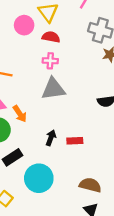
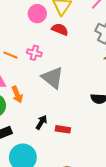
pink cross: (50, 61) -> (34, 53), moved
gray triangle: (53, 89) -> (53, 78), turned 35

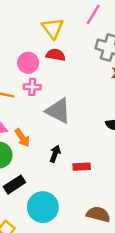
pink circle: (37, 14) -> (28, 63), moved
black arrow: (41, 122) -> (55, 154), moved

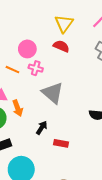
pink circle: (28, 63) -> (27, 49), moved

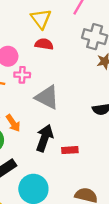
black arrow: (42, 128) -> (45, 138), size x1.6

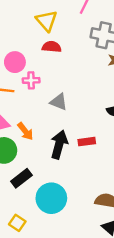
gray triangle: (47, 97) -> (59, 102), size x0.7
red rectangle: (70, 150) -> (87, 142), moved

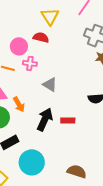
red semicircle: (52, 47) -> (41, 37), moved

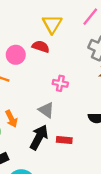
pink cross: (30, 63) -> (60, 83), moved
gray triangle: (50, 84) -> (46, 110), moved

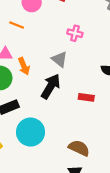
red rectangle: (64, 140) -> (86, 97), moved

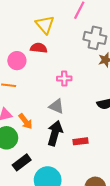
red rectangle: (86, 97) -> (81, 141), moved

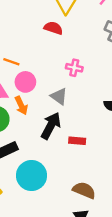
pink circle: (17, 61) -> (25, 82), moved

